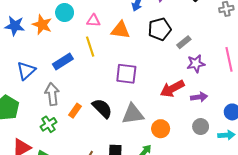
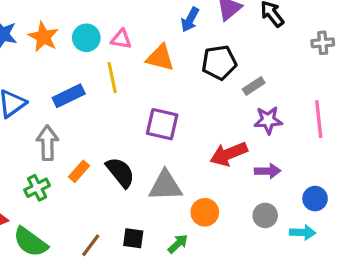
cyan circle: (65, 13) -> (86, 38), moved

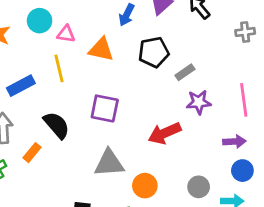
cyan circle: (86, 38) -> (40, 21), moved
purple arrow: (268, 171) -> (234, 142), moved
black semicircle: (120, 172) -> (57, 125), moved

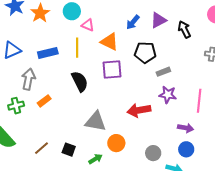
purple square: (105, 108) -> (112, 69), moved, turned -30
black semicircle: (57, 125) -> (80, 81), moved

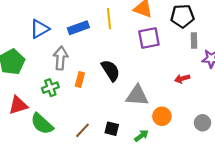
gray rectangle: (163, 72) -> (194, 40), moved, turned -64
black semicircle: (80, 81) -> (111, 70), moved
orange rectangle: (44, 101) -> (80, 80), turned -32
red arrow: (139, 110) -> (182, 79), size x0.6

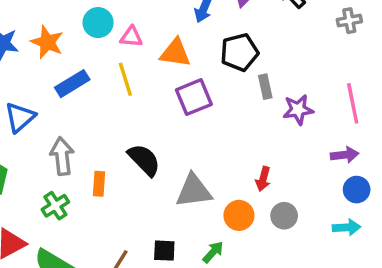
blue rectangle: (78, 28) -> (72, 84), moved
red arrow: (182, 79) -> (263, 179), moved, turned -48
gray circle: (202, 123) -> (284, 216), moved

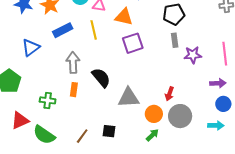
black pentagon: (239, 52) -> (174, 14), moved
gray arrow: (62, 156) -> (73, 63), moved
green cross: (55, 206) -> (48, 100), turned 35
gray circle: (284, 216) -> (180, 116), size x1.5
green arrow: (213, 252) -> (152, 135), moved

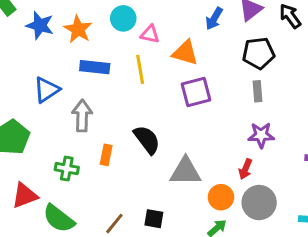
blue rectangle: (63, 30) -> (95, 67), turned 30
purple star: (193, 55) -> (261, 135), moved
gray arrow: (73, 63) -> (82, 116), moved

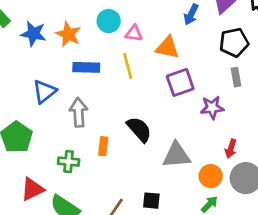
purple star: (261, 135) -> (212, 108), moved

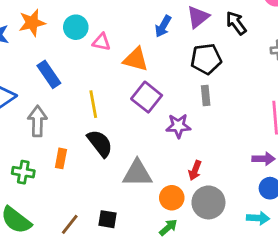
orange star: (68, 34) -> (32, 23), moved, turned 30
yellow line: (128, 66) -> (93, 104), moved
blue rectangle: (86, 67) -> (49, 74), turned 50
purple square: (180, 82) -> (147, 97), turned -36

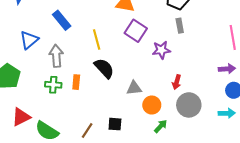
green cross: (23, 172) -> (53, 85), moved
gray triangle: (137, 173) -> (134, 88), size x0.7
orange circle: (172, 198) -> (152, 105), moved

